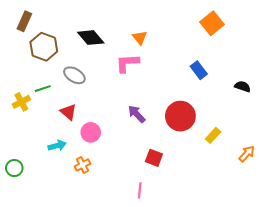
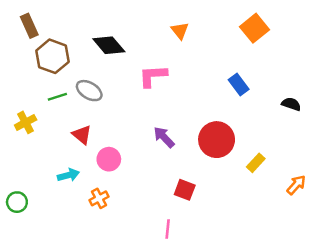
brown rectangle: (24, 21) -> (29, 26), turned -48
orange triangle: (140, 38) -> (180, 31), moved
green line: (43, 89) -> (57, 97), moved

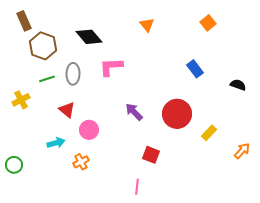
orange square: (255, 28) -> (208, 23), size x0.7
pink L-shape: (153, 76) -> (111, 67), moved
gray ellipse: (89, 91) -> (73, 74), turned 60

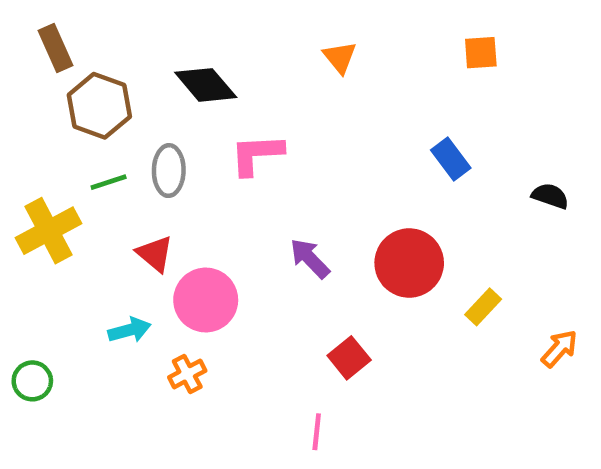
orange square: (208, 23) -> (481, 53), turned 35
yellow cross: (21, 100) -> (49, 231), size x1.5
pink circle: (89, 130) -> (206, 300), size x1.4
red square: (151, 155) -> (349, 358), turned 30

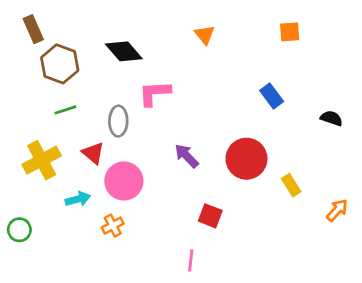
gray ellipse: (169, 171) -> (118, 121), moved
yellow cross: (49, 231) -> (42, 160), moved
yellow rectangle: (483, 307) -> (291, 185), turned -75
red square: (349, 358) -> (210, 216), turned -30

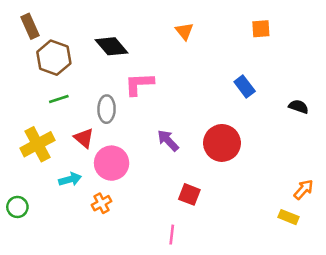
yellow rectangle: (291, 185) -> (289, 217), moved, turned -36

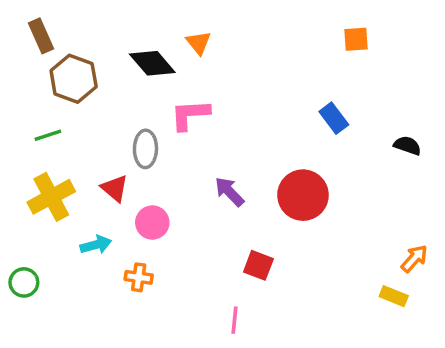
orange triangle: (184, 31) -> (199, 43), moved
green line: (59, 99) -> (48, 135), moved
pink circle: (112, 163) -> (152, 223), size x0.7
orange cross: (101, 203) -> (139, 277), turned 36

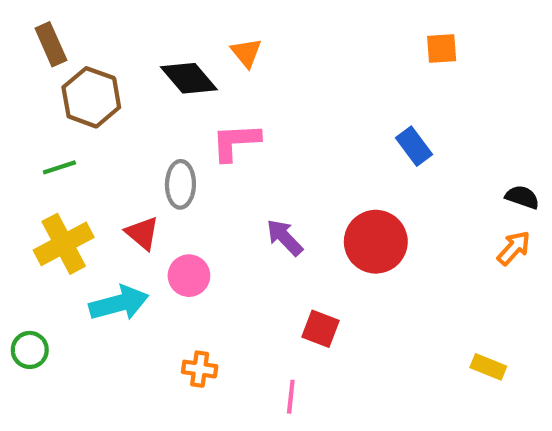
black semicircle: (407, 145) -> (522, 197), moved
cyan arrow: (96, 245) -> (119, 303), size x1.5
orange arrow: (414, 258) -> (514, 248), moved
orange cross: (139, 277) -> (200, 369), moved

